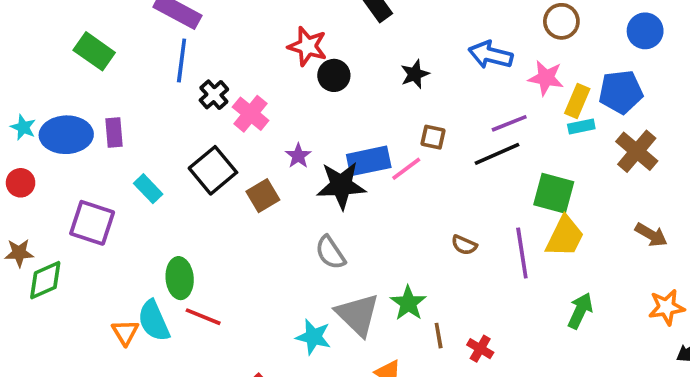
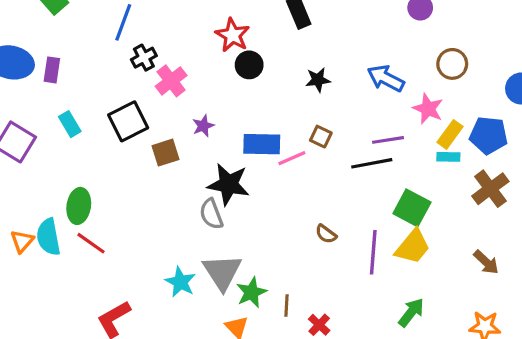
black star: (341, 185) -> (228, 184), moved
green star: (408, 303) -> (251, 292), moved

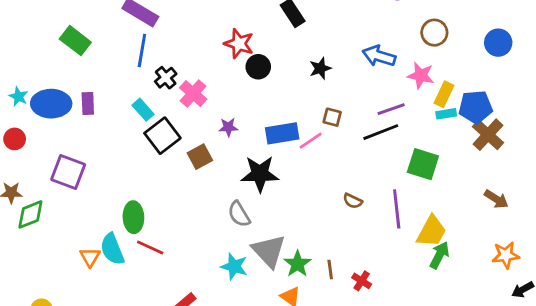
cyan rectangle: (70, 124) -> (143, 110), moved
purple star: (203, 126) -> (228, 127), turned 30
blue pentagon: (489, 135) -> (476, 107), moved
gray semicircle: (211, 214) -> (239, 214), moved
yellow trapezoid: (413, 247) -> (431, 231), moved

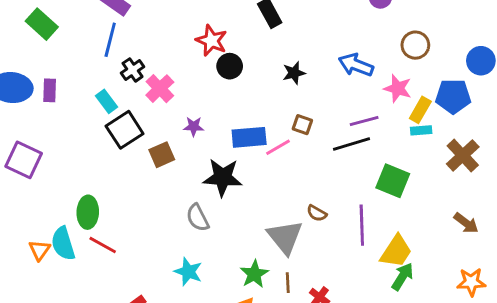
blue pentagon: (476, 107) -> (453, 96), moved
gray triangle: (269, 251) -> (285, 237), moved

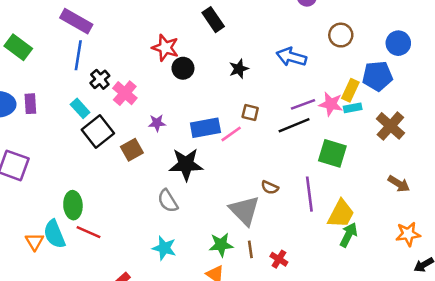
pink star: (398, 88) -> (331, 104), moved
green star: (254, 274) -> (221, 245), turned 30

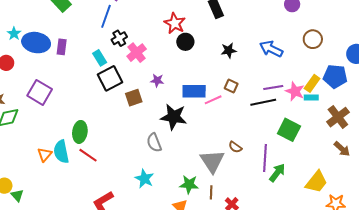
brown arrow: (399, 184) -> (342, 149), moved
yellow trapezoid: (341, 214) -> (316, 182), moved
green arrow: (349, 235) -> (277, 173), moved

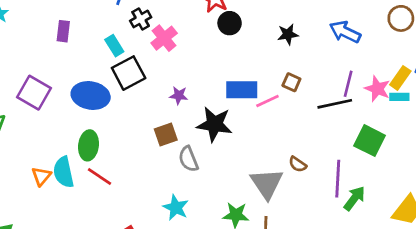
blue ellipse: (36, 43) -> (91, 96), moved
purple star: (157, 80) -> (179, 95), moved
purple line: (273, 87) -> (348, 84), turned -66
brown square: (134, 98) -> (166, 135), moved

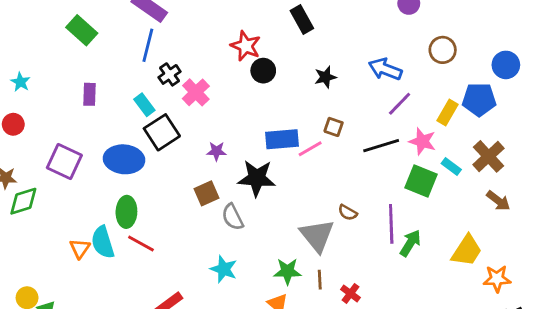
purple line: (348, 84) -> (400, 104), moved, turned 35
pink star: (377, 89) -> (422, 141), moved
cyan rectangle: (399, 97) -> (451, 167), moved, turned 42

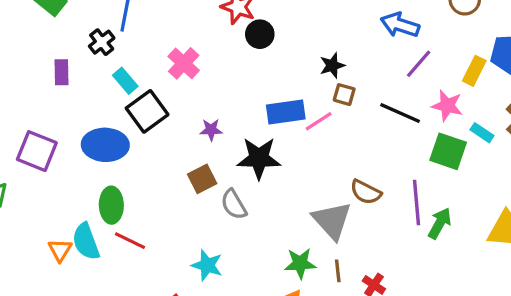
black cross: (170, 74) -> (102, 42), moved
black star: (325, 77) -> (332, 65), moved
black line: (381, 146) -> (400, 113), turned 44
brown semicircle: (348, 213) -> (366, 192), size x1.4
cyan star: (224, 269) -> (207, 265), moved

